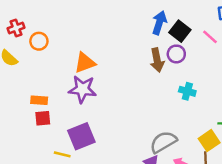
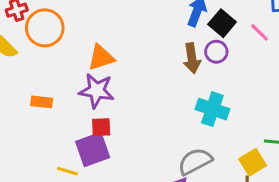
orange circle: (39, 41) -> (45, 28), size x1.6
cyan cross: (187, 91) -> (212, 109), moved, size x1.5
red square: (43, 118) -> (101, 127), moved

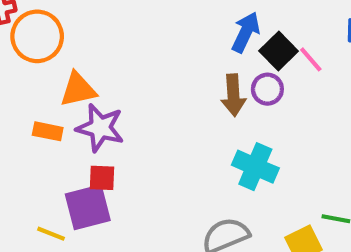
pink line: (260, 32) -> (311, 59), moved
orange triangle: (101, 57) -> (78, 90), moved
orange rectangle: (42, 102) -> (48, 131), moved

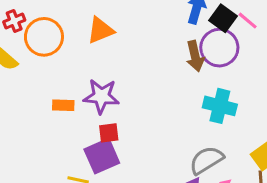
purple circle: (267, 89) -> (219, 48), size x1.6
orange triangle: (78, 90) -> (101, 30), moved

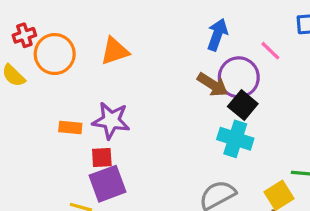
black square: (223, 18) -> (243, 105), moved
brown arrow: (195, 56) -> (213, 85), turned -48
red square: (109, 133) -> (102, 158), moved

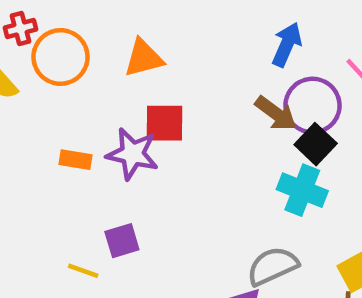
red square: (102, 158) -> (165, 123), moved, size x1.4
purple square: (108, 184) -> (122, 241), size x0.7

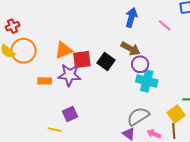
orange circle: (61, 57) -> (24, 51), moved
orange triangle: (144, 58) -> (64, 50), moved
purple circle: (312, 106) -> (140, 64), moved, size x0.7
black square: (316, 144) -> (106, 62), moved

